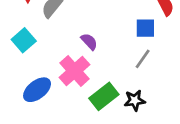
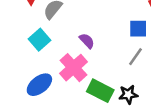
cyan square: (24, 40) -> (39, 40), moved
green rectangle: (104, 96) -> (100, 91), turned 65

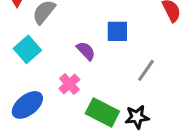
blue square: (138, 29) -> (117, 31), moved
pink cross: (73, 68) -> (69, 84), size x0.6

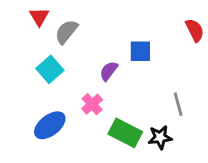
purple semicircle: (86, 51) -> (109, 71), turned -100
gray line: (146, 70) -> (178, 104), moved, turned -50

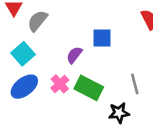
blue ellipse: (50, 125) -> (24, 87), moved
green rectangle: (125, 133) -> (89, 88), moved

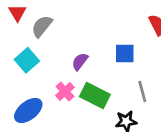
blue square: (102, 38) -> (125, 53), moved
blue ellipse: (24, 87) -> (28, 110), moved

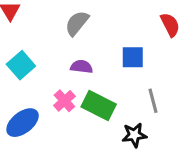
gray semicircle: (42, 26) -> (77, 23), moved
purple semicircle: (80, 62) -> (82, 67), turned 60

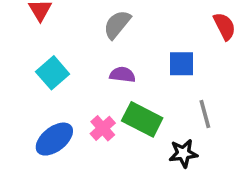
pink cross: (64, 101) -> (103, 128), moved

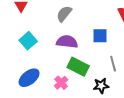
purple semicircle: (122, 75) -> (67, 42), size x1.5
pink cross: (103, 128) -> (61, 83), moved

